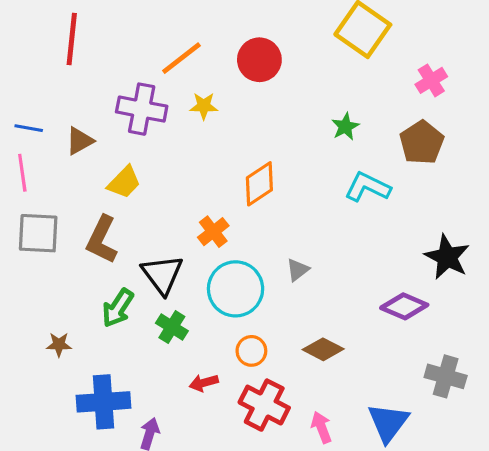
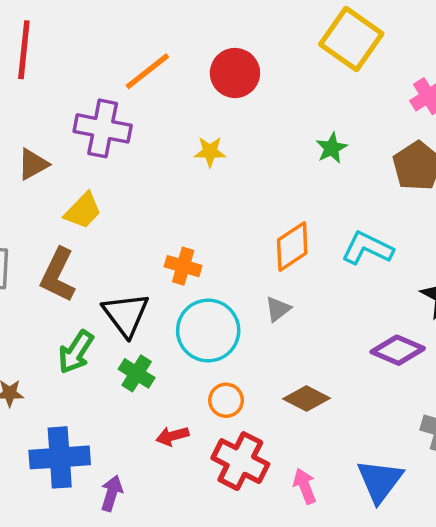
yellow star: (204, 106) -> (210, 152), moved
orange diamond: (259, 184) -> (292, 246), moved
cyan L-shape: (368, 187) -> (367, 248), moved
orange cross: (213, 232) -> (183, 266), turned -36

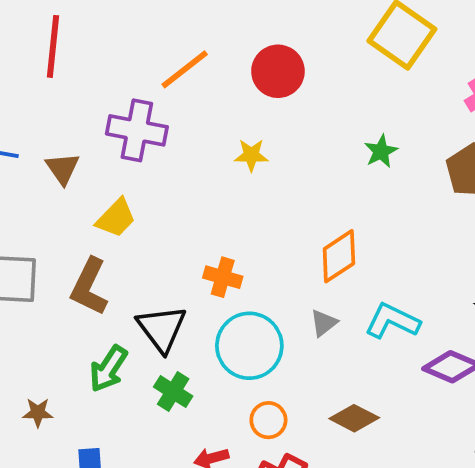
brown triangle: (33, 164) -> (63, 168), turned -36
cyan L-shape: (367, 248) -> (392, 321), moved

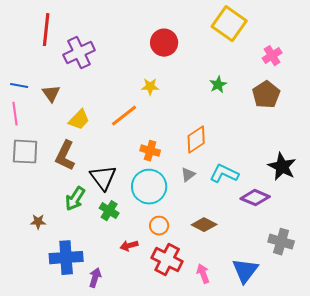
orange line: (185, 69) -> (124, 116), moved
purple cross: (137, 130) -> (79, 53), moved, turned -36
orange cross: (223, 277) -> (150, 151), moved

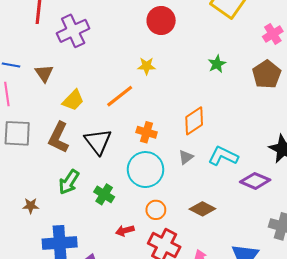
black triangle: (103, 178) -> (98, 142), moved

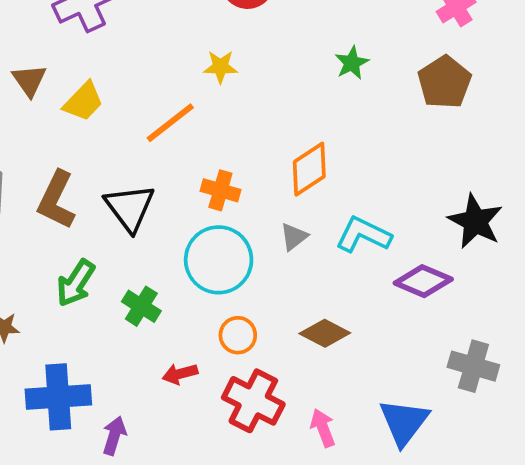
yellow trapezoid: (73, 100) -> (83, 102), moved

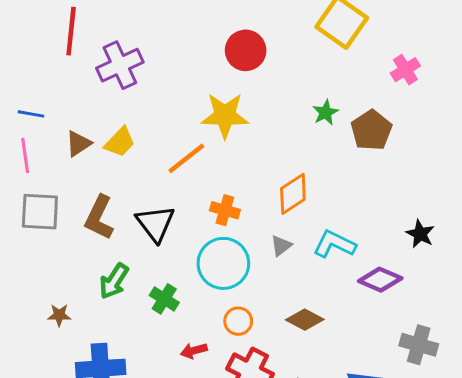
yellow star: (220, 67) -> (225, 115), size x1.8
brown triangle: (29, 80) -> (78, 144), moved, turned 32
brown pentagon: (444, 82) -> (371, 130), moved
black star: (475, 221) -> (420, 234), size x0.7

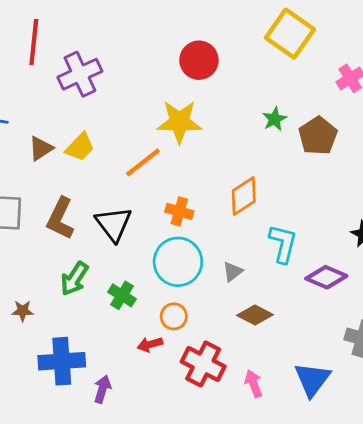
cyan L-shape: (334, 244) -> (283, 244), turned 78
gray triangle: (281, 246) -> (233, 272), moved
orange circle: (238, 321) -> (174, 316), moved

